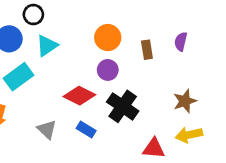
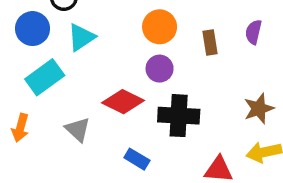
black cross: (123, 106) -> (179, 116), turned -32
gray triangle: (47, 129) -> (78, 129), moved
blue rectangle: (86, 129) -> (137, 159), moved

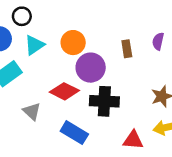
orange circle: (160, 27) -> (73, 43), moved
purple circle: (160, 69) -> (91, 68), size x1.5
blue rectangle: (137, 159) -> (74, 133), size x1.5

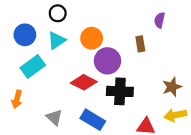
black circle: (22, 16) -> (58, 13), moved
purple semicircle: (158, 41) -> (160, 20), moved
gray triangle: (32, 111) -> (54, 117), moved

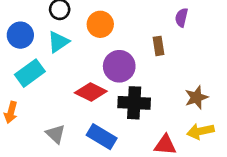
orange circle: (92, 38) -> (100, 24), moved

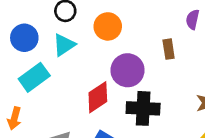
red diamond: (91, 92) -> (98, 97), turned -60

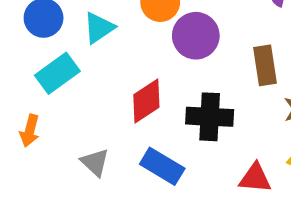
brown rectangle: (169, 49) -> (265, 65), moved, size x1.4
purple circle: (128, 70) -> (196, 36), moved

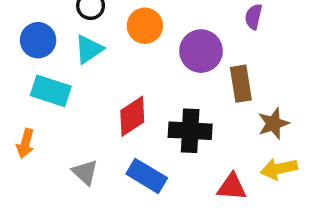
purple circle: (196, 36) -> (201, 51), moved
cyan rectangle: (57, 73) -> (51, 91), turned 54

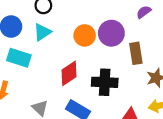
purple semicircle: (254, 17) -> (144, 12), turned 40
orange circle: (145, 26) -> (85, 35), moved

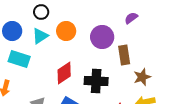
orange circle: (85, 35) -> (66, 31), moved

